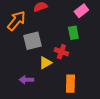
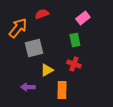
red cross: (61, 52) -> (74, 64), moved
orange rectangle: (70, 84) -> (62, 90), moved

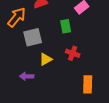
green rectangle: (75, 40) -> (66, 26), moved
orange rectangle: (62, 90) -> (88, 84), moved

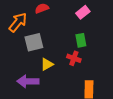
green rectangle: (66, 26) -> (81, 40), moved
purple arrow: (27, 76) -> (28, 81), size x1.5

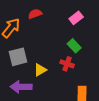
green rectangle: (81, 40) -> (74, 46), turned -32
gray square: (34, 42) -> (18, 57), moved

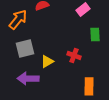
green rectangle: (74, 46) -> (95, 34), moved, turned 40

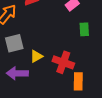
red cross: (74, 55) -> (63, 62), moved, size x1.5

